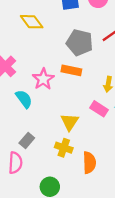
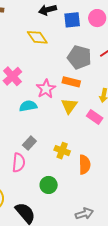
cyan semicircle: (24, 99) -> (28, 106), turned -66
yellow triangle: (70, 122) -> (69, 106), moved

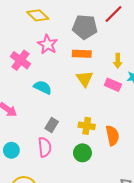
pink star: (46, 89) -> (48, 44), moved
cyan semicircle: (28, 106) -> (43, 87), turned 48
green circle: (49, 185) -> (82, 153), moved

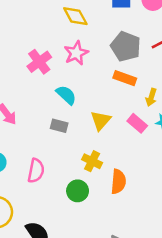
orange rectangle: (82, 54) -> (125, 78), moved
yellow triangle: (85, 79) -> (101, 120), moved
cyan semicircle: (43, 87) -> (66, 95), moved
gray rectangle: (52, 125) -> (59, 126), moved, turned 56

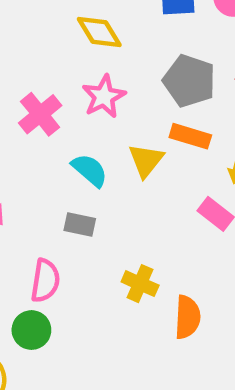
yellow triangle: (101, 120) -> (146, 160), moved
pink semicircle: (36, 171) -> (45, 281), moved
green circle: (78, 191) -> (31, 330), moved

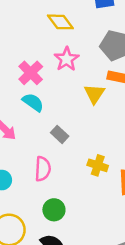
cyan semicircle: (90, 170) -> (33, 102), moved
gray rectangle: (80, 224) -> (60, 134), turned 36
green circle: (31, 330) -> (54, 210), moved

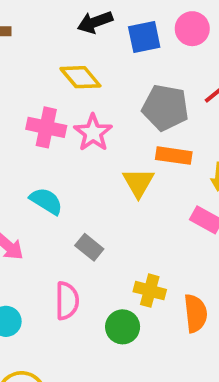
pink cross: (31, 73) -> (46, 127), moved, turned -30
green circle: (54, 210) -> (123, 327), moved

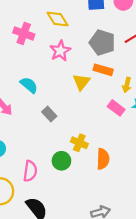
pink cross: (46, 127) -> (24, 33), moved
pink semicircle: (67, 301) -> (30, 171), moved

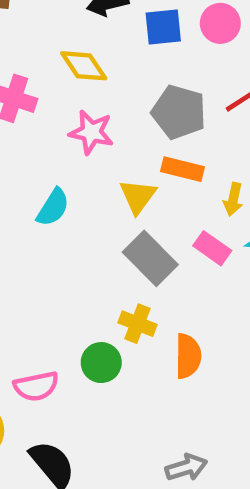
pink star: (60, 51) -> (91, 132), turned -30
cyan semicircle: (29, 85) -> (53, 207), moved, turned 84
gray rectangle: (49, 114) -> (150, 258), moved, size x1.6
pink semicircle: (30, 171) -> (36, 386), turned 72

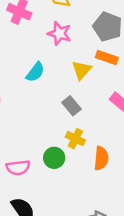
gray rectangle: (150, 258) -> (71, 106), moved, size x0.7

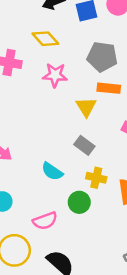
cyan semicircle: (35, 72) -> (52, 171), moved, turned 100

